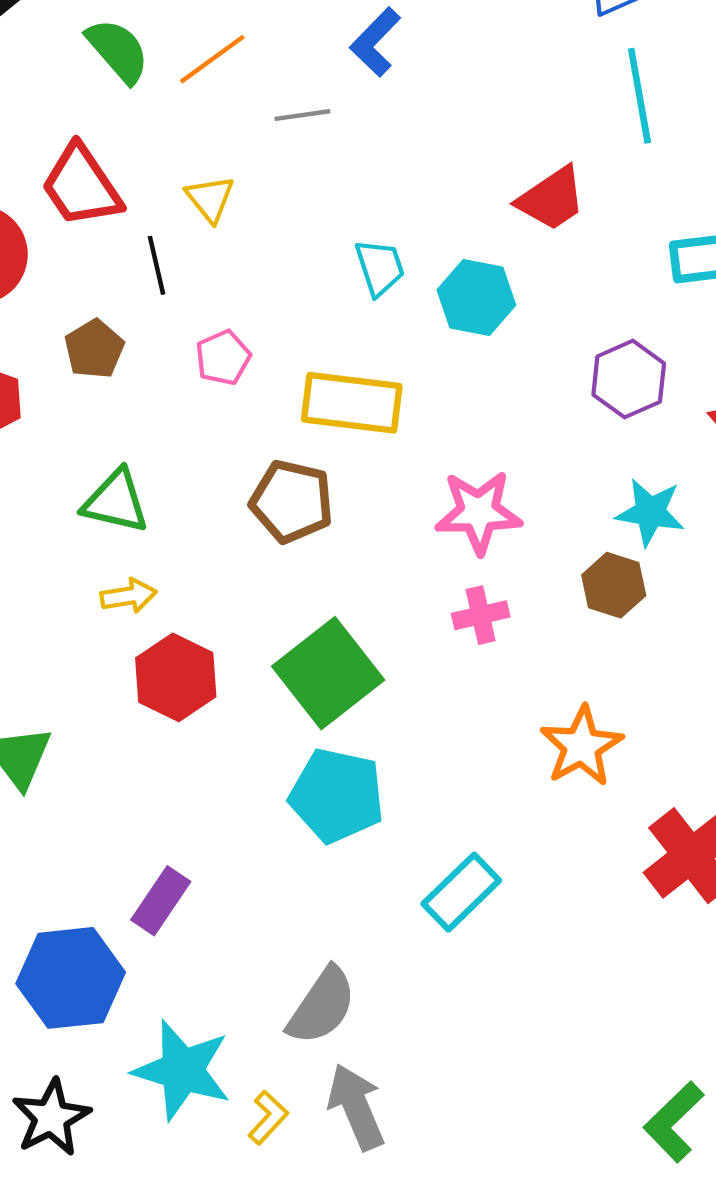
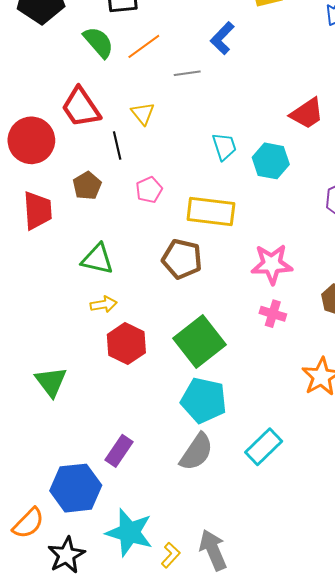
pink cross: (481, 615) -> (273, 314), turned 30
gray semicircle: (322, 1006) -> (196, 452), moved

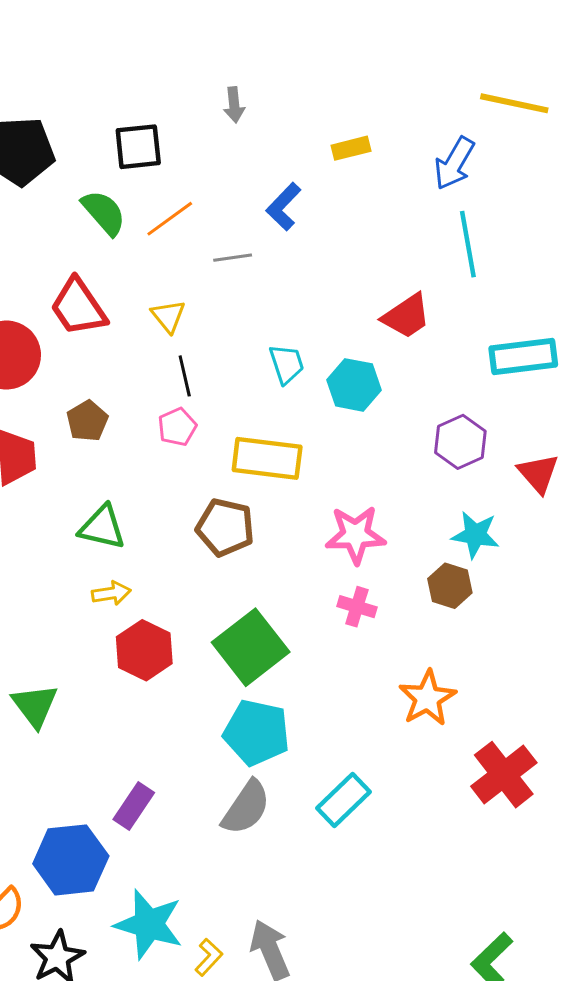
black line: (117, 145) -> (185, 376), moved

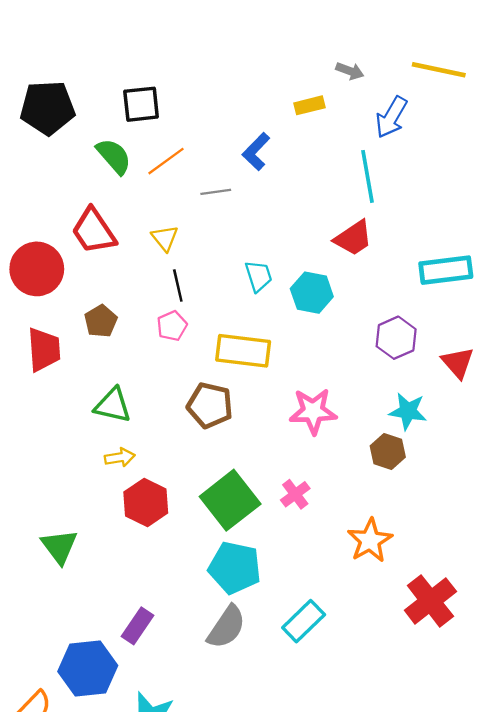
gray arrow: (234, 105) -> (350, 71), moved, turned -64
cyan line: (468, 244) -> (368, 176), moved
pink cross: (357, 607) -> (295, 494), moved, turned 36

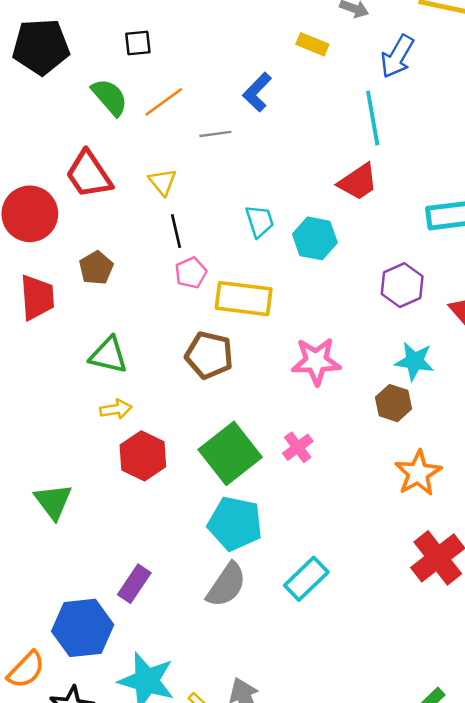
black square: (141, 104) -> (138, 43), size x0.7
yellow rectangle: (309, 105) -> (312, 44), turned 36
pink pentagon: (172, 326) -> (191, 273), moved
orange star: (370, 540) -> (418, 473), moved

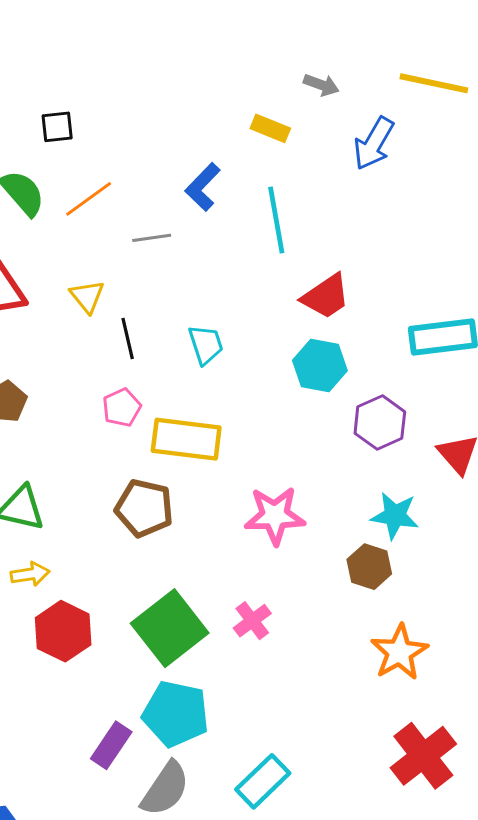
cyan line: (373, 118) -> (276, 220), moved
black line: (176, 231) -> (128, 338), moved
cyan hexagon: (315, 238) -> (320, 366), moved
purple rectangle: (134, 584) -> (111, 745), moved

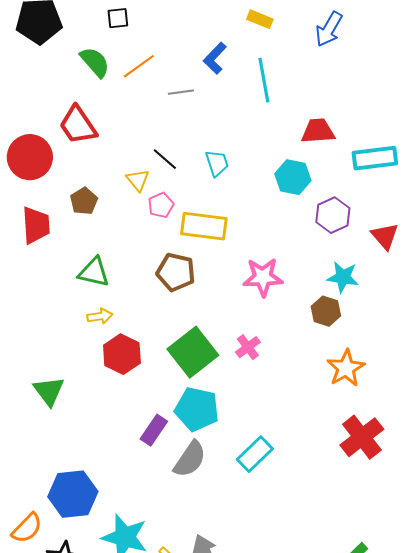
yellow triangle: (87, 296) -> (138, 180), moved
red trapezoid: (326, 296) -> (318, 131), moved, turned -150
black line: (128, 338) -> (165, 159), turned -36

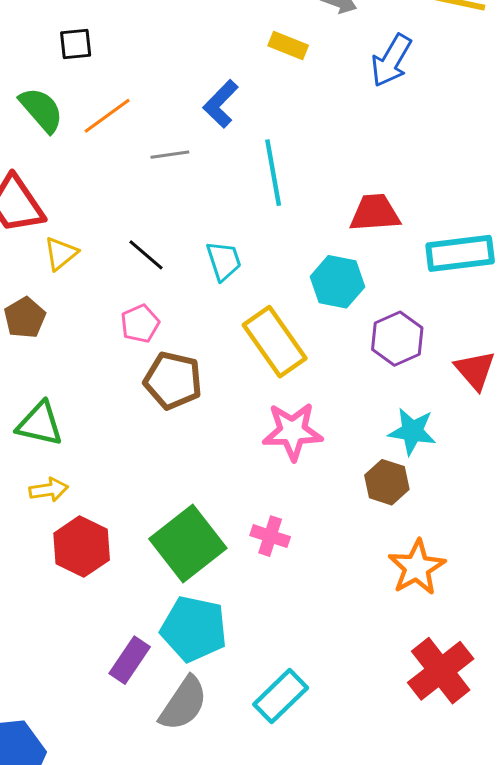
cyan line: (264, 80) -> (273, 173), moved
yellow triangle: (138, 180) -> (61, 253), moved, turned 30
yellow rectangle: (204, 226) -> (275, 342), moved, turned 48
brown pentagon: (176, 272) -> (173, 381), moved
pink cross: (248, 347) -> (270, 536), turned -35

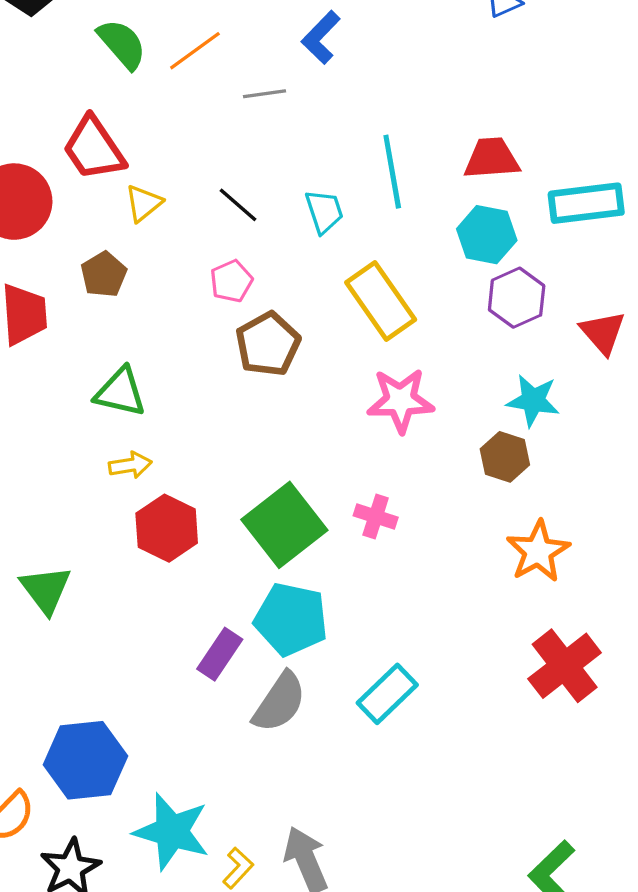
cyan line: (273, 173) -> (392, 172), moved
cyan hexagon: (337, 282) -> (487, 235), moved
brown pentagon: (173, 381) -> (268, 344), turned 30

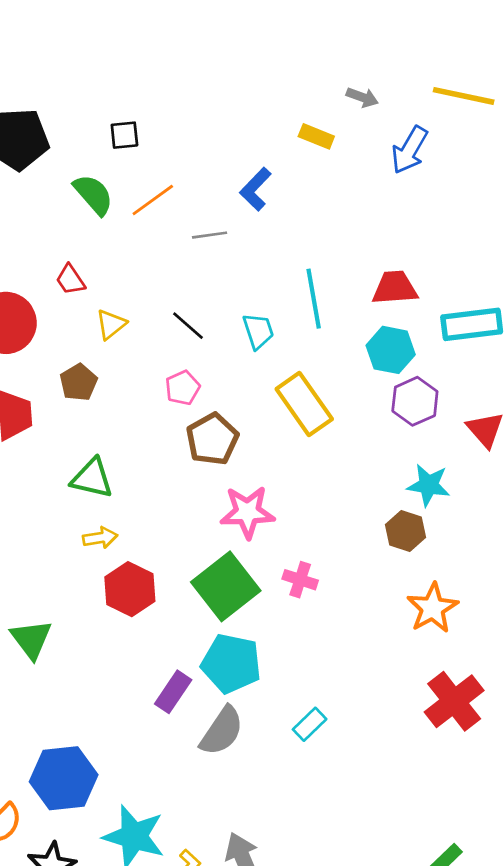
red trapezoid: (94, 148) -> (70, 280), size x0.6
pink star: (400, 400) -> (247, 512), moved
cyan rectangle: (387, 694) -> (310, 724), size x0.7

